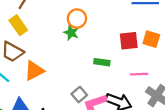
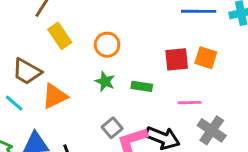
orange circle: (77, 19) -> (107, 45), moved
yellow rectangle: (18, 25) -> (60, 36), moved
green star: (71, 33) -> (105, 81), moved

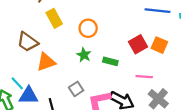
red square: (177, 59) -> (138, 44), turned -30
cyan line: (14, 103) -> (17, 83), moved
gray square: (112, 128) -> (76, 89), moved

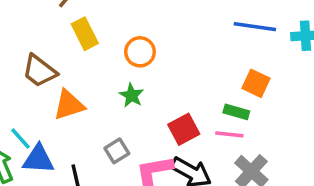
red square: (138, 44) -> (184, 129), moved
green rectangle: (110, 61) -> (236, 112), moved

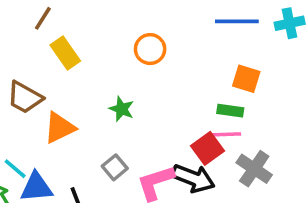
orange circle: (140, 52) -> (150, 49), moved
red square: (184, 129) -> (208, 148), moved

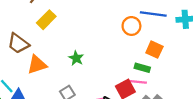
orange circle: (150, 49) -> (131, 26), moved
yellow rectangle: (65, 53) -> (46, 20), turned 72

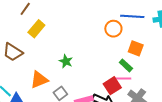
orange triangle: (37, 65) -> (39, 80), moved
green rectangle: (142, 68) -> (126, 65), turned 32

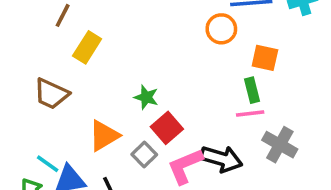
green rectangle: (126, 65) -> (252, 90), turned 40
red square: (112, 86) -> (167, 128), moved

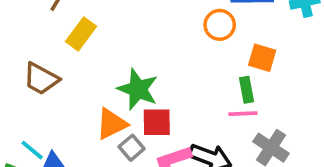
green star: (146, 97) -> (138, 89), size x1.6
red square: (167, 128) -> (157, 122), turned 36
orange triangle: (104, 136) -> (112, 124), moved

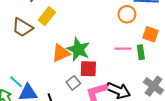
brown trapezoid: (41, 79) -> (22, 27), moved
pink line: (243, 114) -> (123, 49), moved
orange triangle: (112, 124) -> (61, 53), moved

